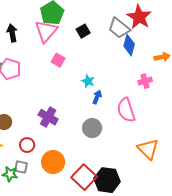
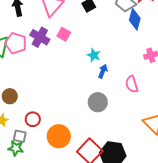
pink semicircle: (126, 110) -> (132, 84), size x0.7
purple cross: (48, 117) -> (40, 37), moved
gray square: (21, 167) -> (20, 136), moved

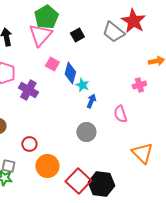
blue diamond: (135, 19) -> (70, 73), moved
purple cross: (40, 37) -> (28, 90), moved
red circle: (33, 119) -> (29, 144), moved

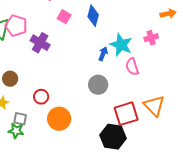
blue diamond: (70, 73) -> (93, 16), moved
cyan star: (82, 85) -> (121, 45), moved, size x1.6
red square: (78, 181) -> (126, 114), moved, turned 30

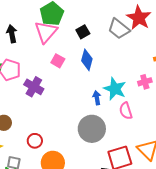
blue arrow: (103, 54) -> (97, 98), turned -32
gray circle: (98, 85) -> (92, 129), size x1.4

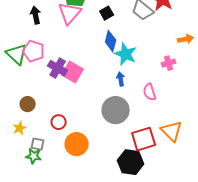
pink square: (58, 61) -> (73, 72), moved, size x1.5
cyan star: (115, 89) -> (126, 54), moved

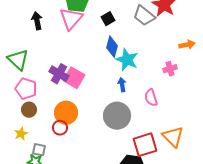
pink pentagon: (34, 51) -> (26, 89), moved
orange circle: (77, 144) -> (66, 113), moved

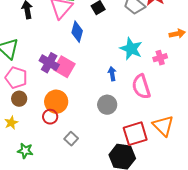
blue diamond: (112, 47) -> (77, 32), moved
cyan star: (127, 60) -> (131, 49), moved
pink semicircle: (151, 98) -> (141, 87), size x1.4
gray circle: (117, 116) -> (107, 105), size x0.7
gray square: (39, 150) -> (71, 139), moved, turned 32

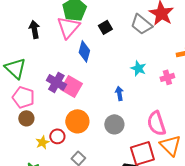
cyan star: (131, 49) -> (138, 68), size x0.7
pink semicircle: (141, 87) -> (156, 123), moved
orange circle: (56, 102) -> (77, 121), moved
yellow star: (11, 123) -> (42, 142), moved

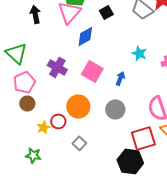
blue diamond: (84, 51) -> (85, 36), turned 45
pink square: (71, 86) -> (92, 71), moved
blue arrow: (119, 93) -> (120, 78), turned 32
pink pentagon: (23, 97) -> (24, 82), turned 30

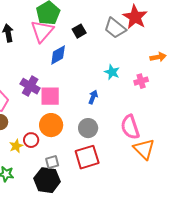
pink square: (92, 71) -> (50, 96), moved, turned -30
red square: (143, 138) -> (87, 157), moved
gray square: (79, 143) -> (52, 162), turned 32
black hexagon: (130, 161) -> (47, 180), moved

